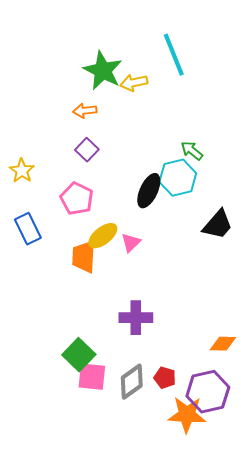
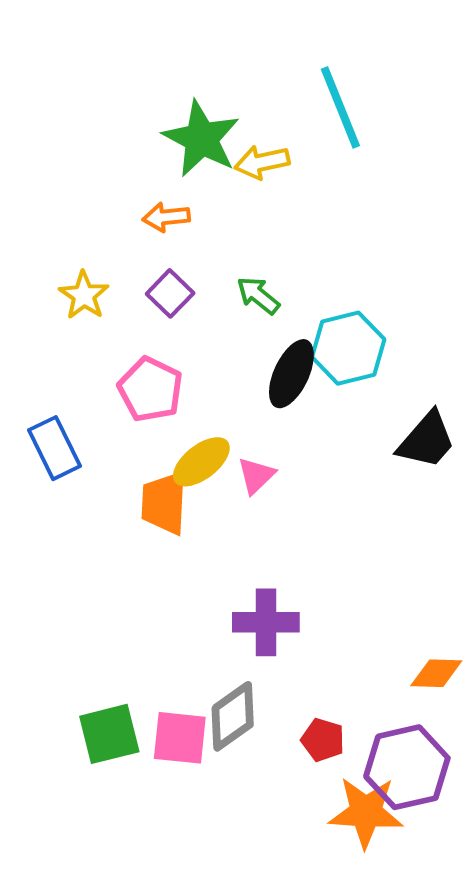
green arrow: (192, 151) -> (258, 295), moved
yellow star: (22, 171) -> (84, 295), moved
green square: (79, 355) -> (109, 734), moved, turned 32
gray diamond: (132, 382) -> (233, 716), moved

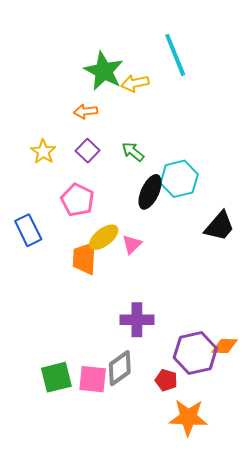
purple hexagon: (407, 767) -> (195, 353), moved

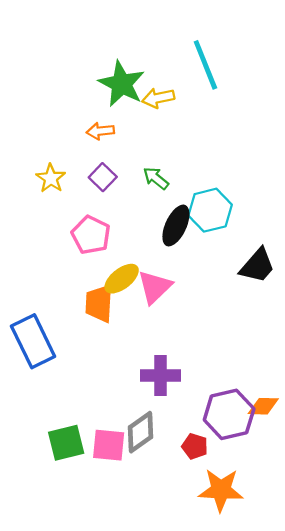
blue rectangle: (28, 230) -> (33, 341), moved, size x1.4
pink triangle: (132, 244) -> (155, 287), size x1.5

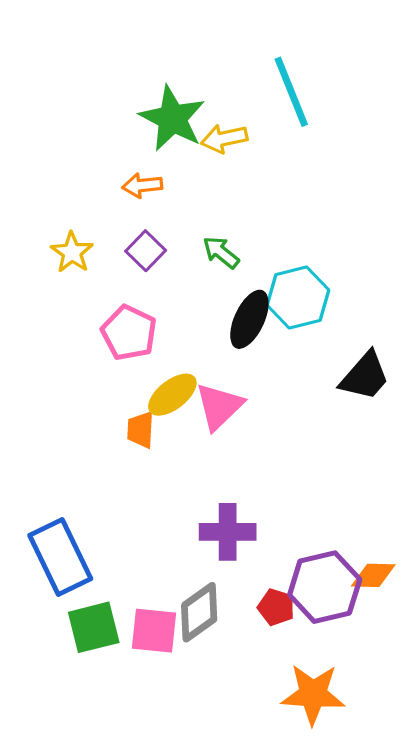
orange trapezoid: (99, 303) -> (141, 430), size x0.7
blue rectangle: (33, 341) -> (60, 557), moved
red pentagon: (195, 446) -> (276, 607), moved

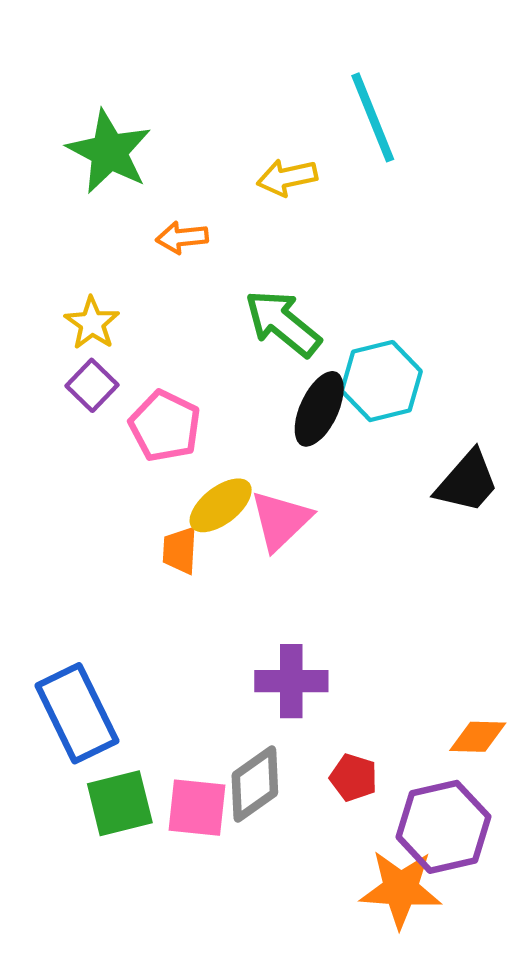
green star: (172, 118) -> (109, 152), moved
purple square: (146, 251) -> (92, 385), moved
green arrow: (221, 252) -> (283, 323), size x1.6
purple hexagon: (325, 587) -> (443, 827), moved

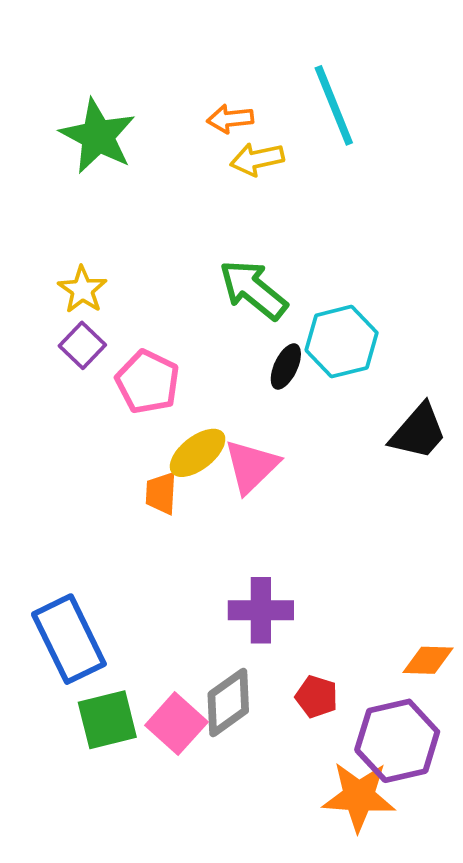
orange arrow: (182, 237) -> (230, 119), moved
black ellipse: (319, 409) -> (286, 366), size x0.7
pink square: (197, 808) -> (176, 724), turned 36

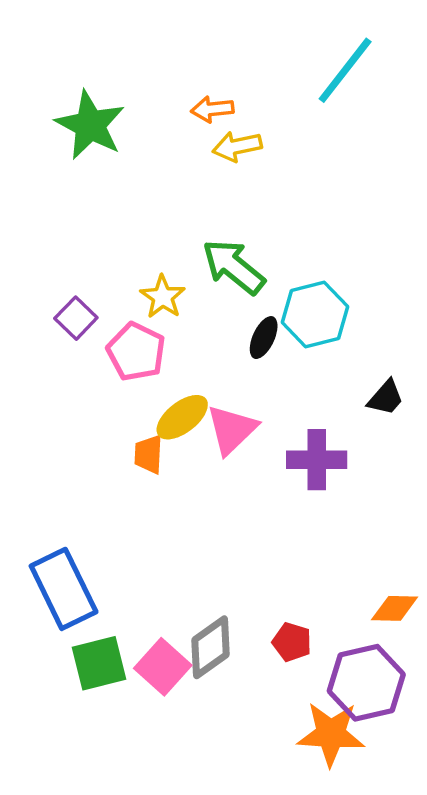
cyan line: (334, 105) -> (345, 70), moved, turned 60
yellow star: (82, 290) -> (163, 297), moved
black trapezoid: (418, 432) -> (386, 398), size x0.7
purple cross: (261, 610) -> (317, 460), moved

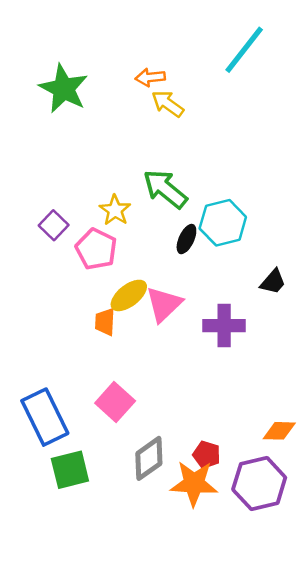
yellow arrow: (237, 146) -> (168, 104), turned 48
pink square: (163, 667) -> (115, 402), moved
orange star: (331, 734) -> (194, 483), moved

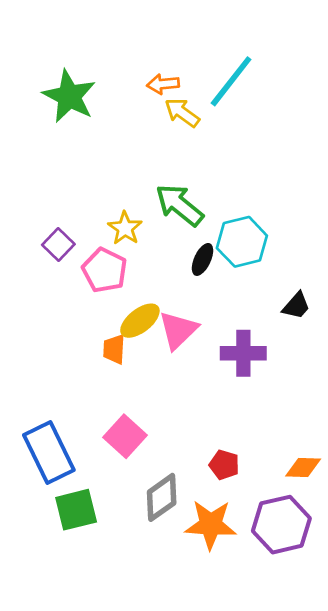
cyan line: (244, 50) -> (231, 81), moved
red pentagon: (207, 455) -> (224, 465), moved

